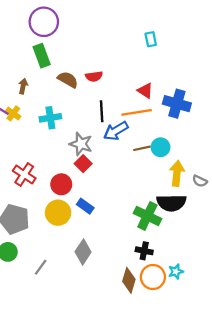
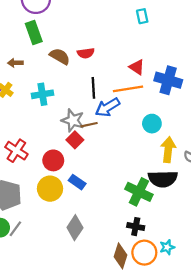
brown arrow: (23, 86) -> (15, 63), turned -104
brown line: (142, 148) -> (89, 125), moved
gray line: (41, 267) -> (15, 229), moved

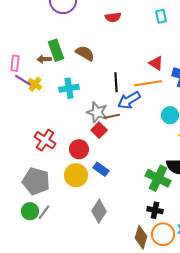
green rectangle: (34, 32) -> (56, 50), moved
red semicircle: (86, 53) -> (113, 17), moved

